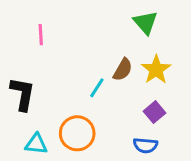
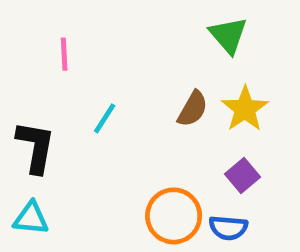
cyan line: (97, 88) -> (105, 118), moved
orange circle: (77, 133) -> (174, 216), moved
cyan triangle: (36, 144) -> (31, 218), moved

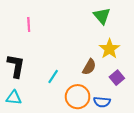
brown semicircle: (193, 109) -> (89, 67), moved
cyan line: (105, 118) -> (53, 76), moved
purple square: (243, 175) -> (117, 78), moved

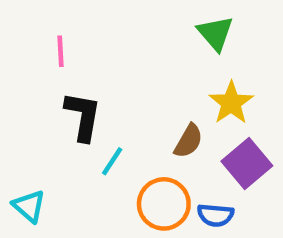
black L-shape: (16, 66) -> (83, 116), moved
purple square: (117, 78) -> (247, 163), size x1.5
cyan triangle: (14, 98) -> (29, 206), turned 35

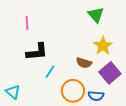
black L-shape: (83, 116) -> (37, 52), turned 75
brown semicircle: (188, 141) -> (84, 63), turned 77

